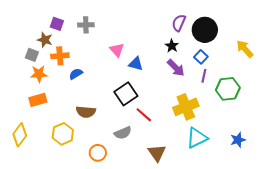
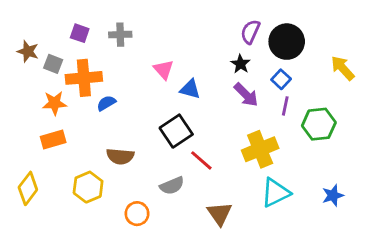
brown star: (45, 40) -> (28, 51), moved
gray square: (32, 55) -> (53, 64), moved
orange cross: (60, 56) -> (84, 78), size x1.4

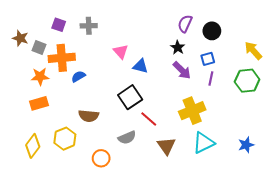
black circle: (287, 42) -> (212, 31), size x0.7
blue square: (281, 79) -> (208, 59), turned 32
green hexagon: (319, 124) -> (247, 81), moved
yellow diamond: (28, 188) -> (33, 146), moved
brown triangle: (220, 214) -> (166, 146), moved

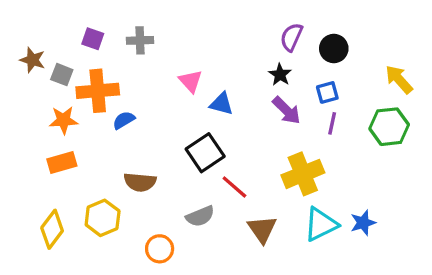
blue star: (246, 145) -> (363, 223), moved

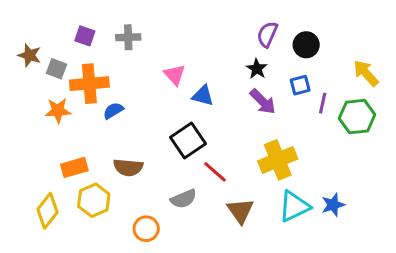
purple line: (332, 123) -> (323, 103), moved
orange rectangle: (62, 162) -> (74, 167), moved

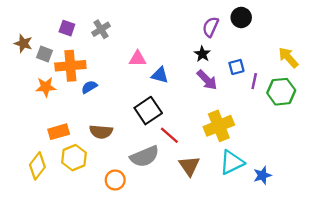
gray cross: (128, 37) -> (101, 29), turned -30
black circle: (306, 45) -> (241, 17), moved
pink triangle: (175, 75) -> (138, 59), turned -48
gray semicircle: (184, 199) -> (145, 156), size x1.4
blue star: (333, 205) -> (262, 175), moved

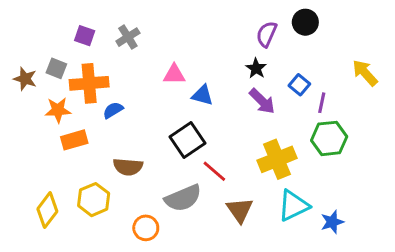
brown star: (23, 43) -> (25, 79), moved
blue square: (236, 67) -> (299, 85), turned -35
green hexagon: (281, 92) -> (329, 138), moved
orange rectangle: (59, 132) -> (74, 140), moved

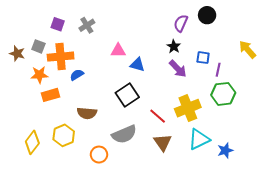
blue square: (299, 85) -> (203, 58), turned -32
red line: (214, 171) -> (158, 116), moved

